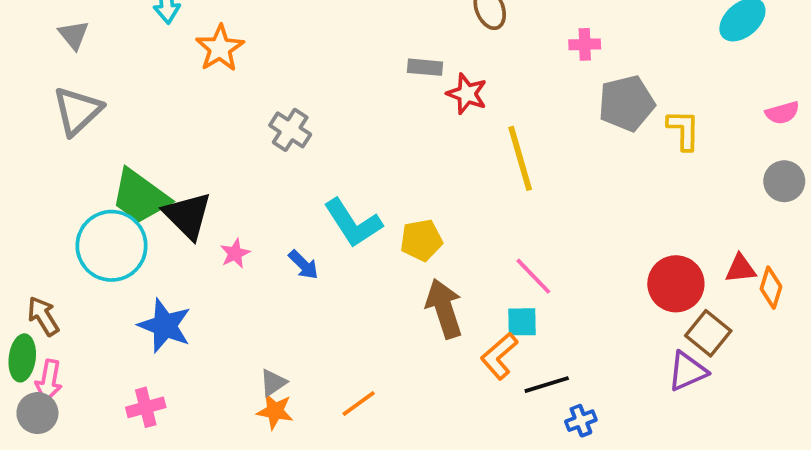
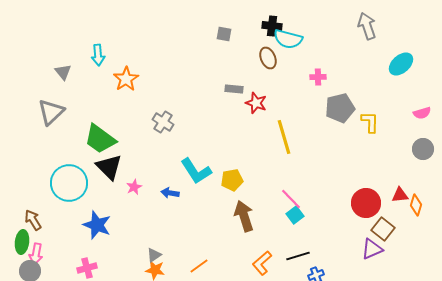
gray triangle: (74, 35) -> (63, 72), moved
green trapezoid: (140, 196) -> (100, 139), moved
blue arrow: (303, 265) -> (170, 193), turned 144
cyan square: (522, 322) -> (295, 215), moved, turned -36
orange L-shape: (499, 356) -> (262, 263), moved

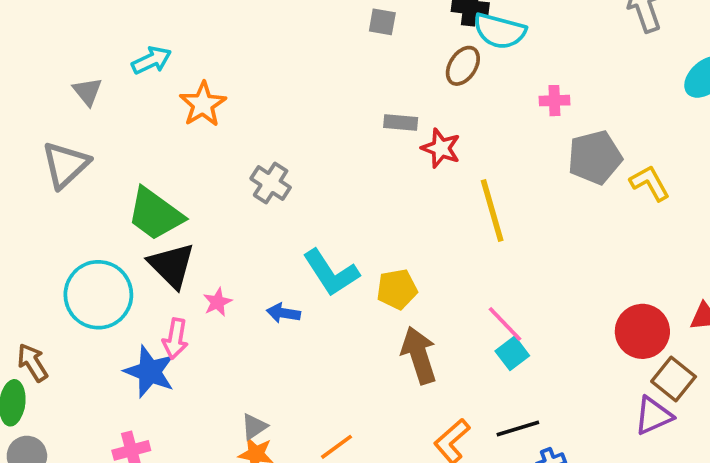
cyan arrow: (98, 55) -> (151, 60), turned -110
brown ellipse: (268, 58) -> (463, 66), turned 55
yellow L-shape: (370, 122) -> (650, 183), turned -30
pink arrow: (36, 254) -> (175, 339), moved

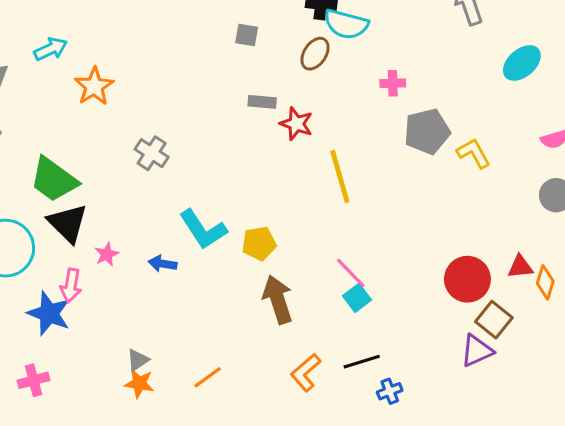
gray square: (382, 22) -> (247, 35), moved

